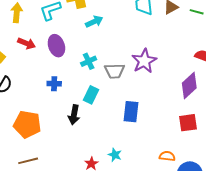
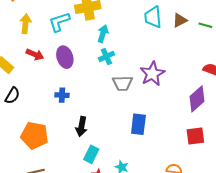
cyan arrow: (94, 22) -> (103, 34), turned -48
cyan cross: (89, 61) -> (106, 56), moved
cyan rectangle: (91, 95) -> (91, 154), moved

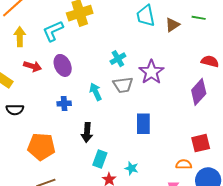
brown triangle: (180, 20) -> (172, 25), moved
cyan arrow: (103, 34) -> (96, 92), moved, turned -36
cyan cross: (106, 56) -> (118, 59), moved
black semicircle: (12, 96) -> (15, 110), turned 66
red square: (195, 136) -> (201, 143), moved

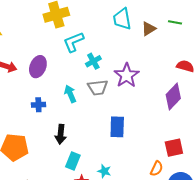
cyan L-shape: (53, 31) -> (74, 42), moved
purple ellipse: (63, 65) -> (38, 67), turned 45
orange semicircle: (184, 164) -> (157, 169), turned 112

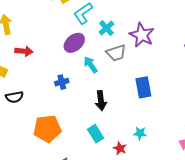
purple ellipse: (38, 67) -> (74, 43), moved, turned 40
black arrow: (61, 134) -> (101, 101), moved
cyan rectangle: (73, 161) -> (96, 134), moved, turned -42

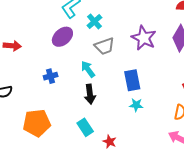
purple star: (142, 35) -> (144, 38), moved
cyan arrow: (91, 65) -> (88, 69), moved
cyan star: (140, 133) -> (136, 105), moved

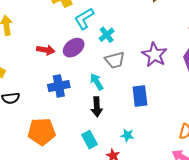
red arrow: (12, 46) -> (46, 50), moved
blue cross: (51, 76) -> (59, 86), size x1.5
cyan star: (136, 105) -> (127, 135), moved

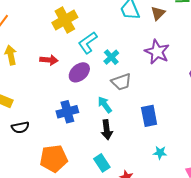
red arrow: (46, 50) -> (49, 60), moved
purple star: (154, 55) -> (157, 52), moved
cyan star: (127, 135) -> (160, 153), moved

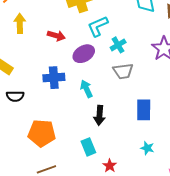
cyan arrow: (105, 105) -> (86, 89), moved
blue cross: (67, 112) -> (54, 78), moved

